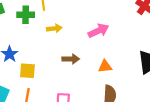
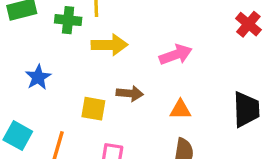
yellow arrow: (54, 28) -> (109, 45), size x1.5
yellow square: (27, 71) -> (93, 109), moved

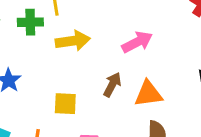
brown arrow: (130, 93) -> (112, 85), moved, turned -60
orange triangle: (180, 110) -> (148, 94), size x1.4

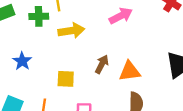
pink arrow: (137, 42) -> (121, 16), moved

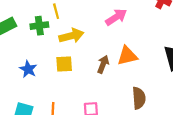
orange triangle: (130, 71) -> (127, 56), moved
yellow square: (66, 79) -> (64, 64), moved

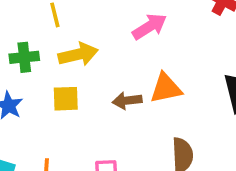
green cross: (39, 26) -> (24, 57), moved
brown arrow: (103, 64) -> (127, 101), turned -120

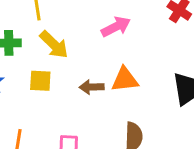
yellow arrow: (78, 54) -> (54, 45), turned 52

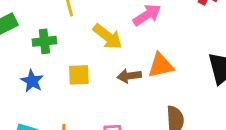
yellow arrow: (54, 45) -> (108, 37), moved

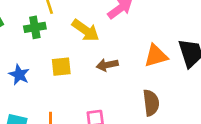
green cross: (44, 41) -> (35, 27), moved
orange triangle: (161, 65) -> (156, 56), moved

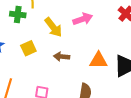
yellow square: (61, 67) -> (28, 48), turned -35

